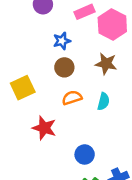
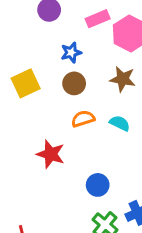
yellow square: (23, 88) -> (26, 83), moved
cyan semicircle: (103, 101) -> (120, 123), turned -78

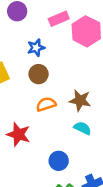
brown star: (123, 79) -> (80, 100), moved
cyan semicircle: (120, 123) -> (83, 128), moved

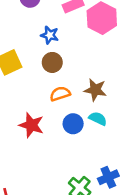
blue star: (36, 48) -> (50, 35), turned 30
blue circle: (59, 161) -> (73, 124), moved

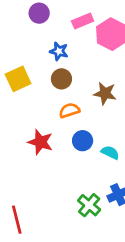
brown star: (95, 90) -> (105, 93), moved
cyan semicircle: (98, 119) -> (110, 153), moved

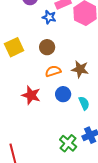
blue star: (59, 51) -> (49, 17), moved
brown star: (105, 93) -> (80, 69), moved
cyan semicircle: (110, 153) -> (84, 103), turned 40

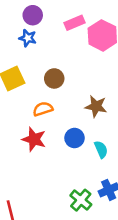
blue star: (49, 17) -> (28, 38), moved
orange semicircle: (53, 71) -> (43, 109), moved

